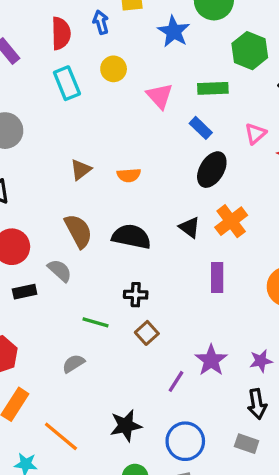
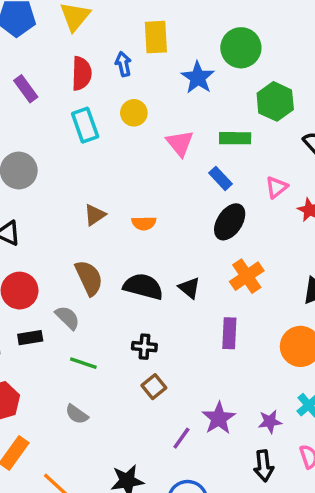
black triangle: (190, 227) -> (189, 288), moved
green line: (96, 322) -> (83, 363), moved
gray semicircle: (73, 364) -> (77, 414), turned -115

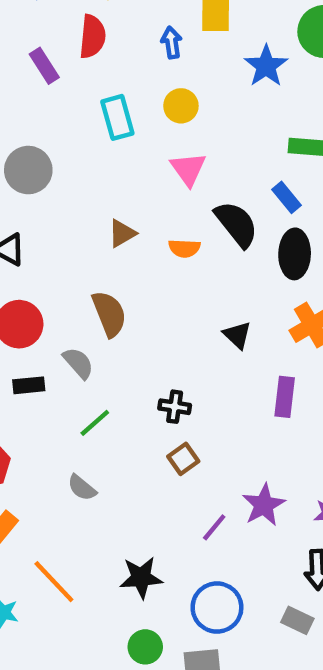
red semicircle: (82, 73) -> (92, 37), moved
pink triangle: (180, 143) -> (188, 169), moved
black ellipse: (230, 222) -> (295, 254), turned -36
black semicircle: (143, 287) -> (236, 224), moved, turned 33
green line: (83, 363) -> (95, 423), turned -64

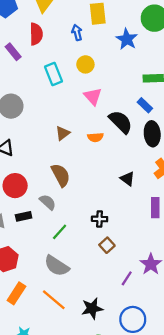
gray semicircle: (82, 488) -> (57, 266), size x1.6
orange line: (54, 582) -> (54, 300), moved

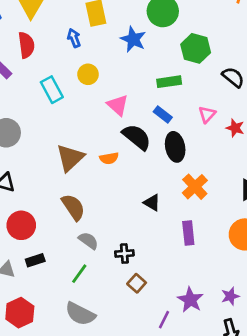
pink triangle: (93, 96) -> (118, 105), moved
brown triangle: (63, 133) -> (70, 158), size x1.6
gray semicircle: (48, 202) -> (88, 241), moved

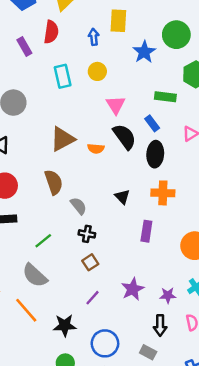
orange cross: (195, 187) -> (163, 193), turned 30
gray semicircle: (88, 241) -> (78, 206), moved
purple line: (164, 320) -> (92, 298), moved

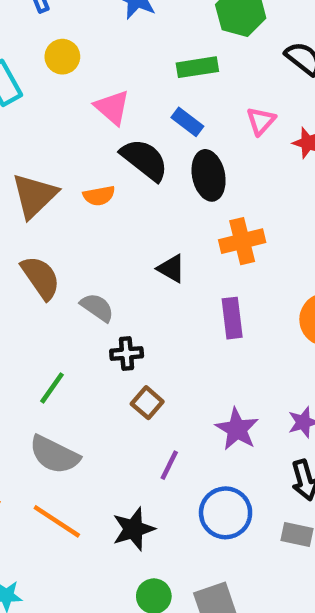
blue circle: (105, 343) -> (226, 513), moved

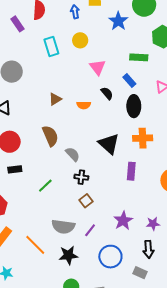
black semicircle: (144, 160) -> (107, 93), size x0.6
brown triangle: (34, 196) -> (55, 99), size x0.6
black triangle: (171, 269) -> (109, 144), size x1.6
gray semicircle: (54, 455) -> (63, 227), moved, turned -30

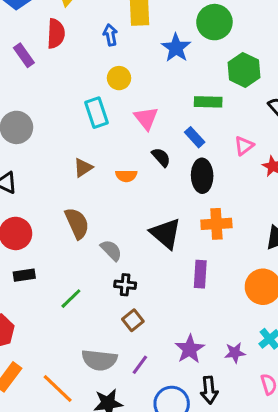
cyan rectangle: (51, 46) -> (97, 113), moved
black arrow: (148, 249) -> (209, 390), moved

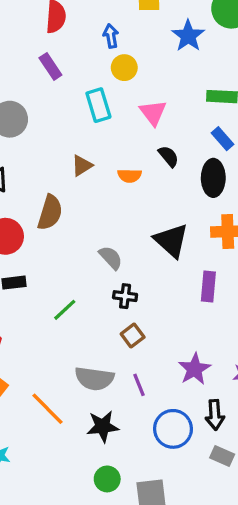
blue arrow: (110, 35) -> (111, 36), moved
purple rectangle: (24, 55) -> (50, 66), moved
blue rectangle: (195, 137) -> (222, 139), moved
brown semicircle: (77, 223) -> (50, 213), moved, turned 40
purple line: (140, 365) -> (139, 385), turned -60

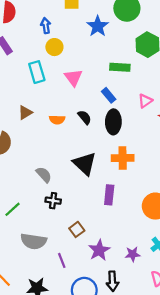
blue rectangle: (222, 139) -> (109, 95), moved
black semicircle: (169, 156) -> (85, 117), moved
brown square: (133, 336) -> (77, 229), moved
gray semicircle: (94, 378) -> (34, 241), moved

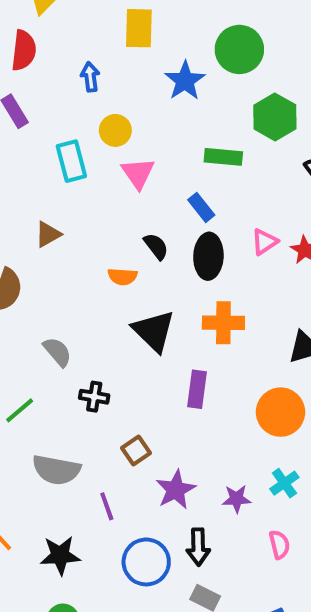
yellow circle: (54, 47) -> (115, 130), moved
pink triangle: (145, 101) -> (265, 242), moved
orange semicircle: (57, 120) -> (123, 277), moved
gray semicircle: (44, 175) -> (57, 352), moved

